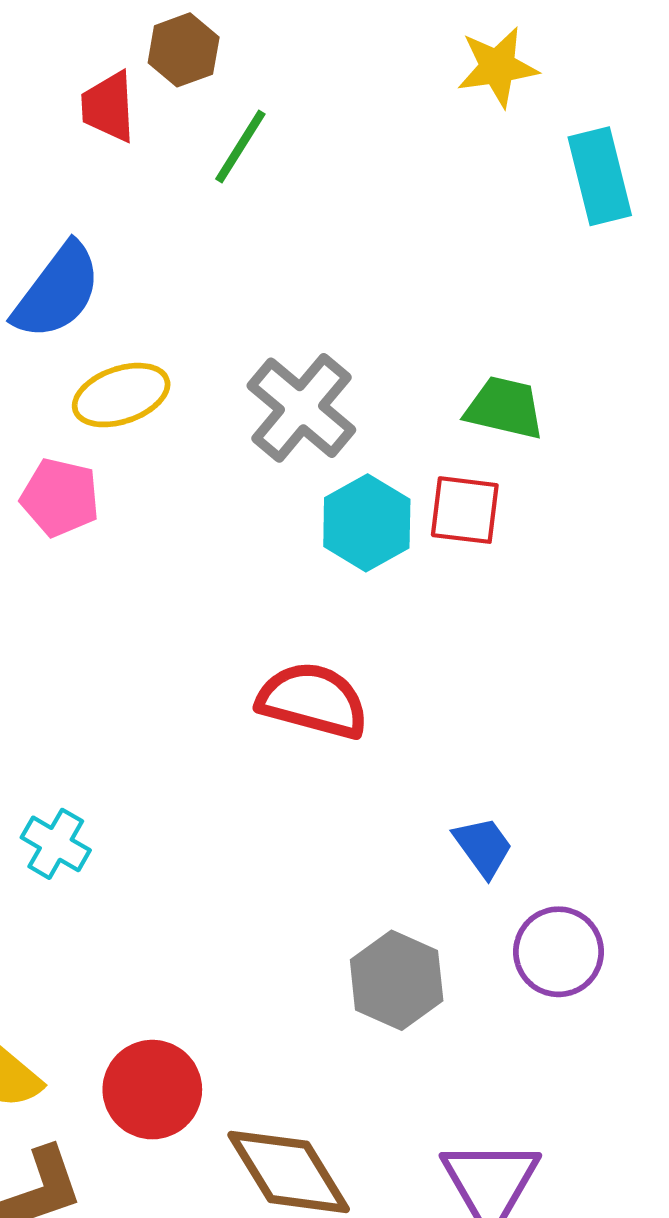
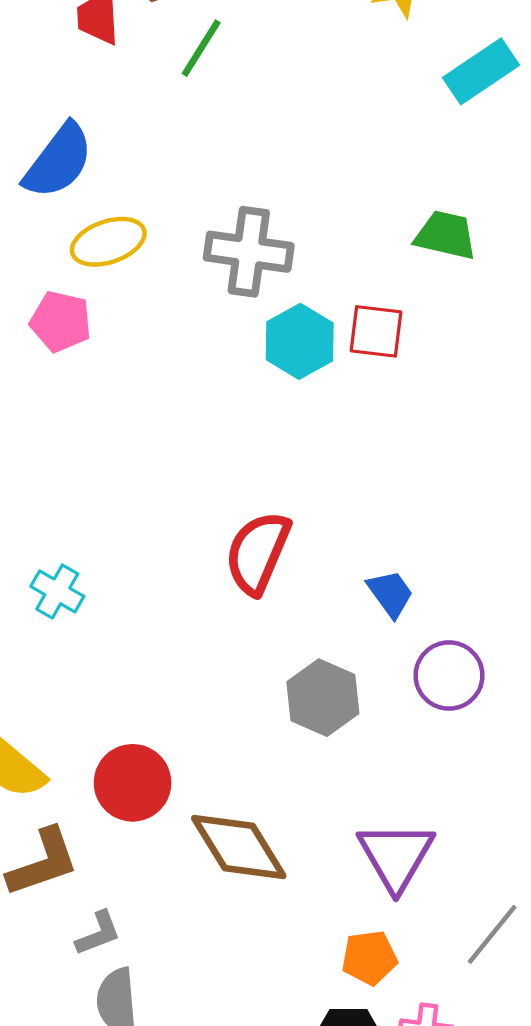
cyan rectangle: (600, 176) -> (481, 71), turned 70
gray cross: (301, 408) -> (249, 252), turned -32
green trapezoid: (505, 408) -> (446, 235), moved
red semicircle: (313, 700) -> (258, 553), moved, turned -82

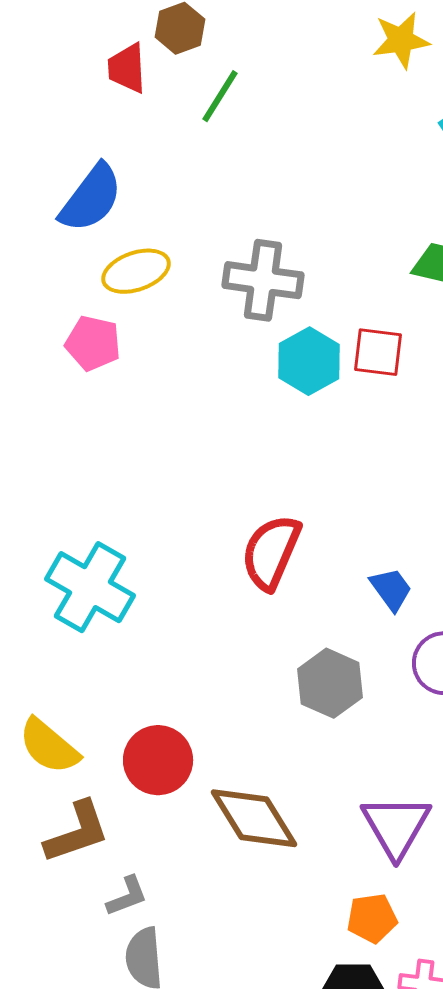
cyan cross: (57, 591) -> (90, 587), size x1.8

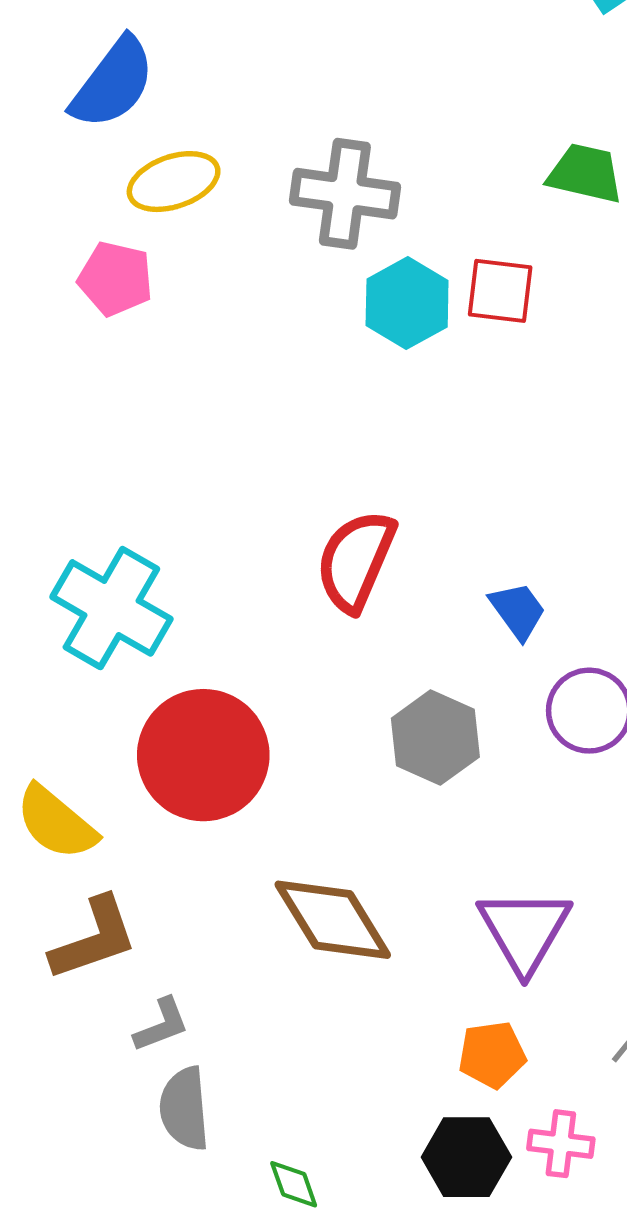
red circle: (158, 760) -> (203, 755), moved, size x1.4

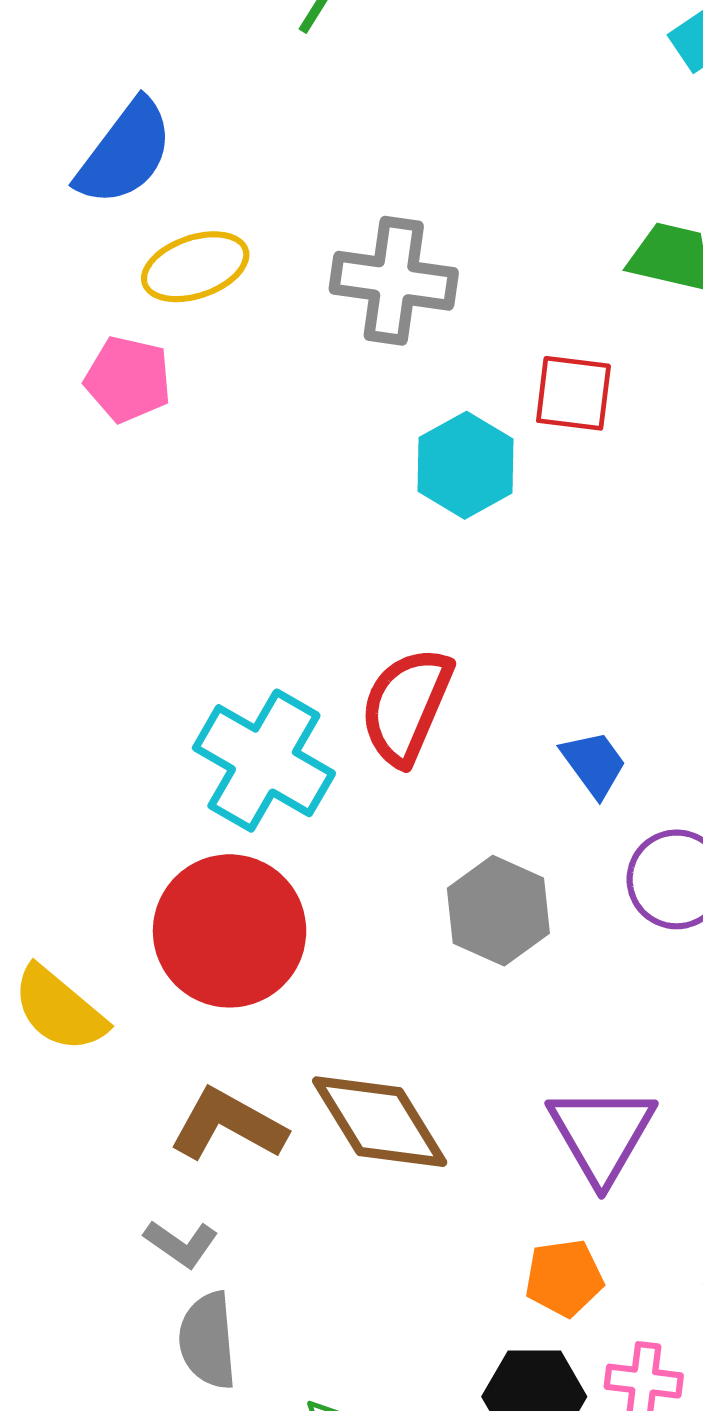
cyan hexagon: (407, 303) -> (466, 465), moved
cyan cross: (111, 608) -> (264, 761), moved
brown L-shape: (94, 939) -> (228, 1125), moved, turned -132
gray L-shape: (161, 1025) -> (181, 1244), turned 56

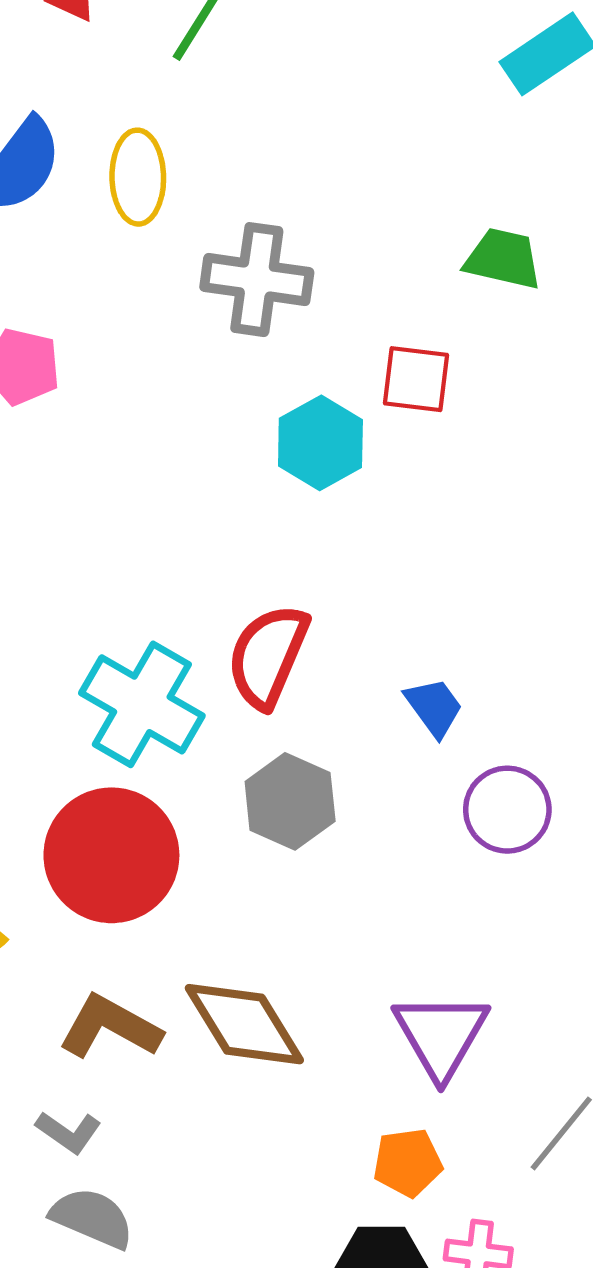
yellow ellipse: (195, 267) -> (138, 177), moved, turned -72
gray hexagon: (498, 911) -> (290, 801), moved
gray semicircle: (208, 1340) -> (92, 1218), turned 118

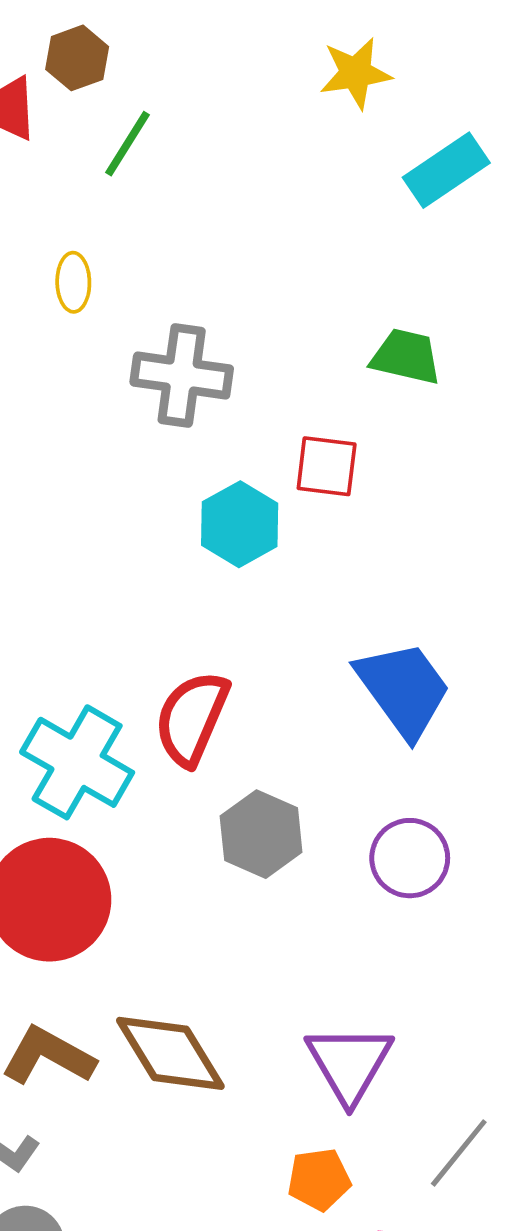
yellow ellipse: (138, 177) -> (73, 282), size x0.7
blue trapezoid: (434, 707) -> (403, 689), moved, size x1.8
gray hexagon: (290, 801) -> (261, 834), moved

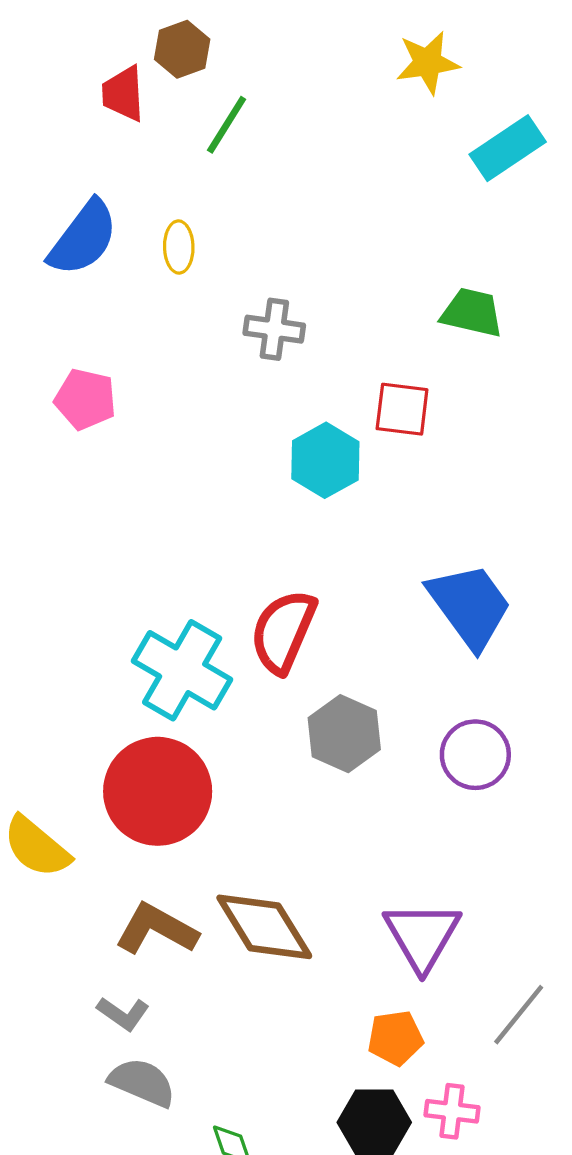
gray cross: (182, 375) -> (274, 329), size x0.7

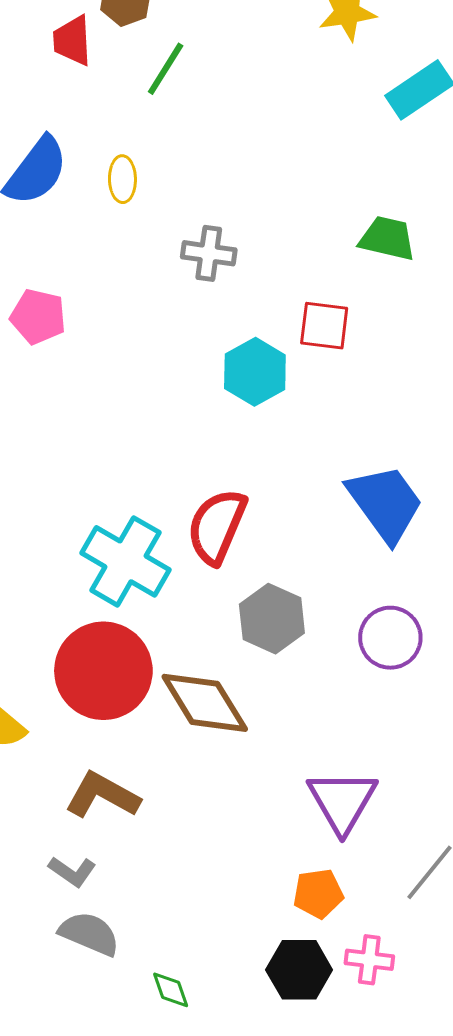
brown diamond: (264, 927) -> (205, 703), moved

